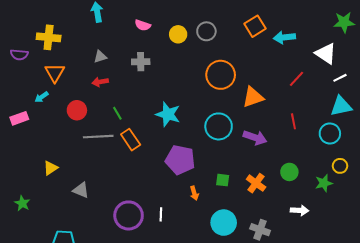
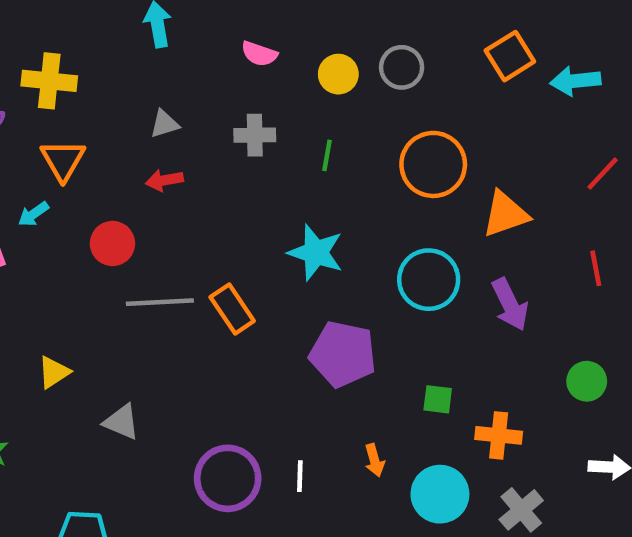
green line: (117, 113) -> (327, 155), moved, turned 40
purple arrow: (255, 138) -> (510, 304), turned 45
orange cross: (256, 183) -> (499, 435), moved, turned -30
orange arrow: (194, 193) -> (374, 460), moved
gray cross: (260, 230) -> (521, 510), turned 30

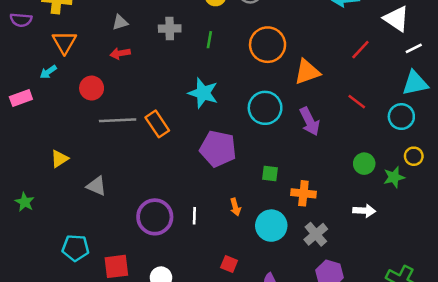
red line: (596, 268) -> (357, 102), turned -42
green circle: (587, 381) -> (364, 164), moved

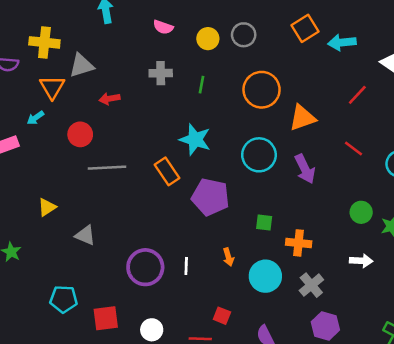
gray triangle: (120, 22) -> (81, 65), moved, size x1.5
orange rectangle: (157, 124) -> (167, 171), moved

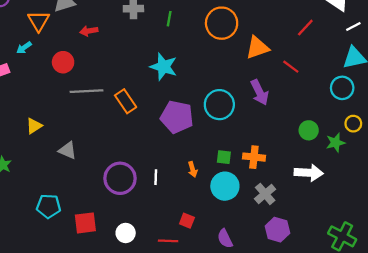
red line: (353, 148) -> (291, 67), moved
cyan circle: (259, 155) -> (219, 105), moved
orange rectangle: (167, 171) -> (126, 101), moved
green square: (264, 223) -> (224, 157), moved
white arrow: (361, 261) -> (309, 173), size x1.4

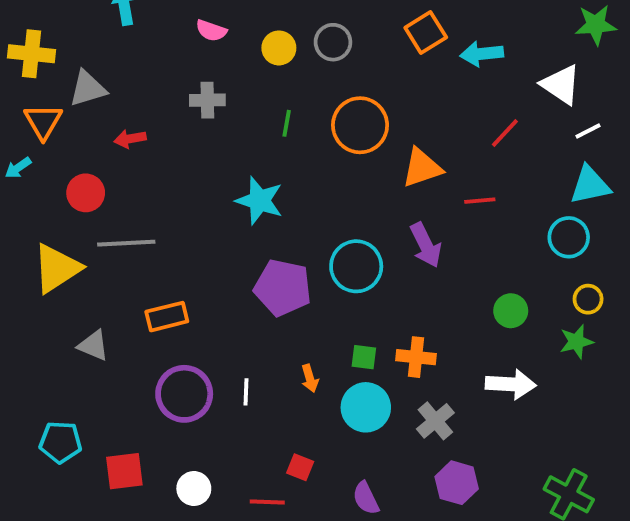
green line: (169, 19) -> (287, 123), moved
red line: (291, 67) -> (480, 201), turned -42
orange rectangle: (126, 101) -> (167, 317), moved, turned -70
yellow triangle: (34, 126) -> (57, 268), moved, size x1.8
green star: (335, 143) -> (576, 342), moved

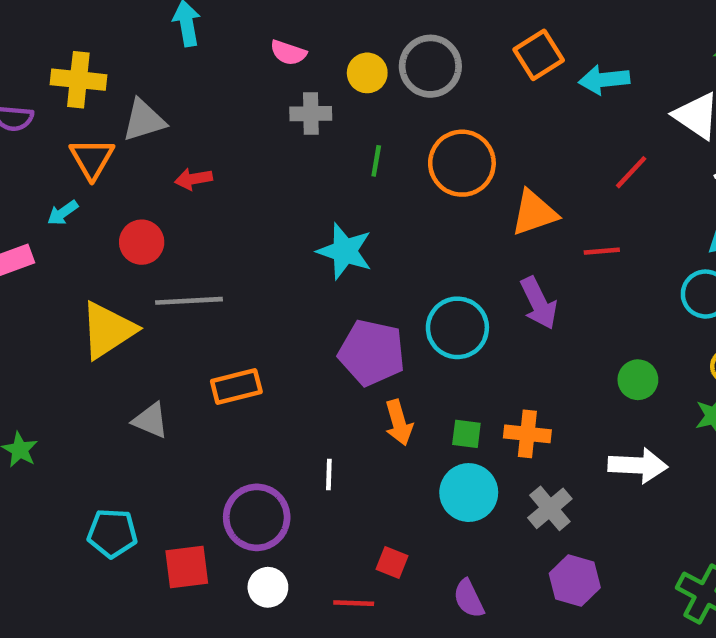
gray circle: (333, 42) -> (430, 66), size x1.4
gray cross: (207, 100) -> (311, 114), moved
orange arrow: (310, 378) -> (399, 423), moved, size x1.4
purple circle: (184, 394) -> (257, 517), moved

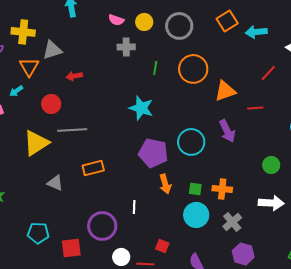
yellow circle: (367, 73) -> (144, 22), moved
white circle: (268, 587) -> (121, 257), moved

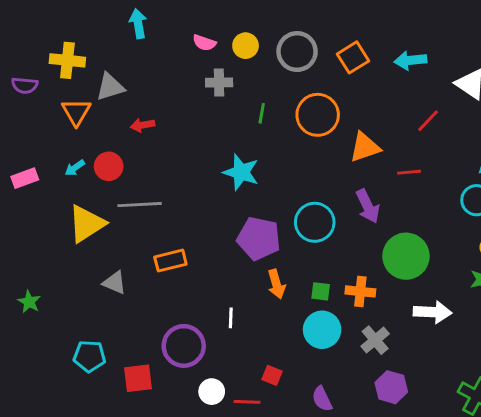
orange square: (227, 21) -> (353, 57), moved
cyan arrow: (16, 91) -> (75, 168), moved
green circle: (271, 165) -> (406, 256), moved, size x1.8

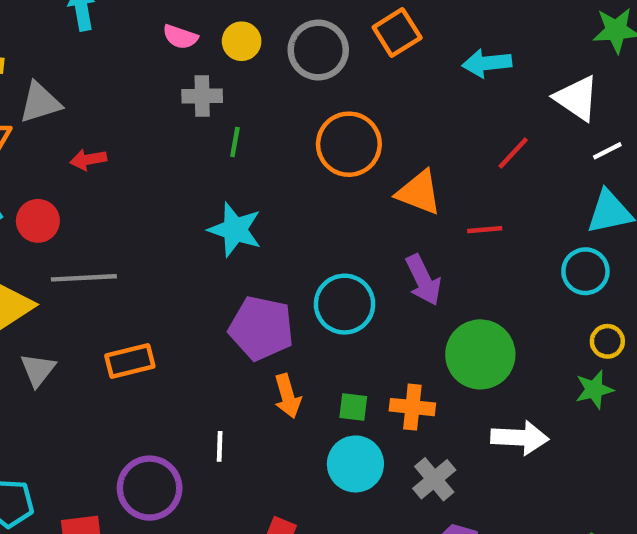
orange square: (353, 57) -> (397, 32), moved
green line: (262, 113) -> (235, 142), moved
orange triangle: (365, 147) -> (419, 192), turned 40
gray triangle: (115, 283) -> (38, 370), moved, turned 45

